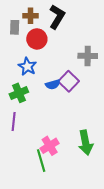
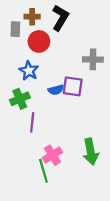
purple square: (69, 81) -> (73, 86), turned -36
purple line: (14, 121) -> (32, 122), moved

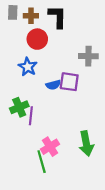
black L-shape: (60, 18) -> (58, 17), turned -30
gray rectangle: (15, 29) -> (13, 12), moved
green cross: (20, 99) -> (19, 107), moved

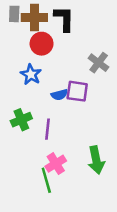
brown cross: (31, 16) -> (34, 18), size x1.5
gray cross: (88, 56) -> (99, 63), turned 36
purple line: (31, 116) -> (47, 129), moved

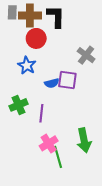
green line: (46, 180) -> (58, 157), moved

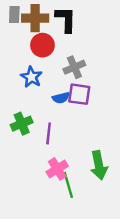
gray cross: (86, 55) -> (74, 67), moved, turned 30

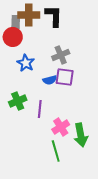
gray rectangle: (14, 14) -> (16, 22), moved
red circle: (42, 45) -> (13, 37), moved
pink cross: (57, 169) -> (61, 127), moved

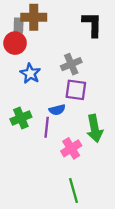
black L-shape: (54, 16) -> (92, 24), moved
blue semicircle: (50, 80) -> (57, 110), moved
green arrow: (81, 135) -> (95, 128), moved
green line: (56, 151) -> (74, 191), moved

